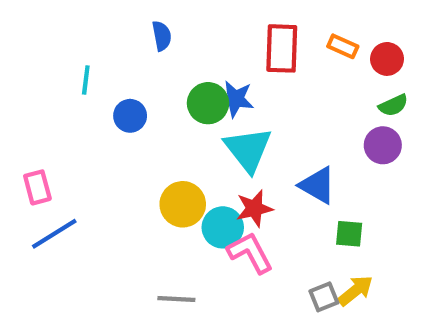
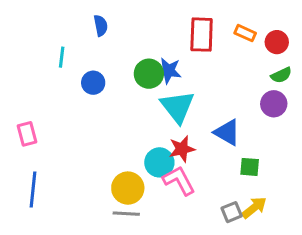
blue semicircle: (162, 36) -> (101, 26), moved
yellow circle: (183, 204) -> (128, 188), moved
blue line: (54, 234) -> (33, 190), moved, turned -52

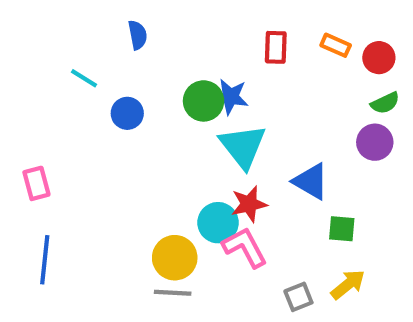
red rectangle: (202, 35) -> (276, 47), size x0.7
cyan line: (62, 57) -> (84, 78), turned -65
gray square: (232, 212) -> (298, 297), moved

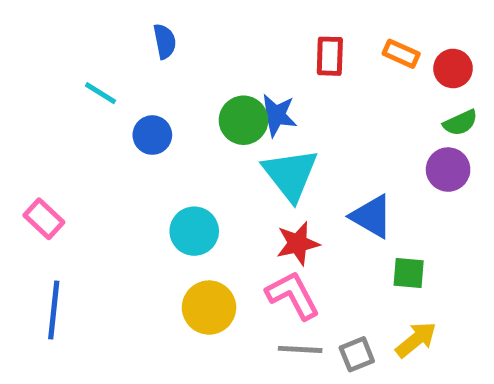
pink rectangle: (36, 183) -> (44, 219), turned -32
cyan circle: (218, 223) -> (194, 231), moved
gray line: (173, 293) -> (300, 349), moved

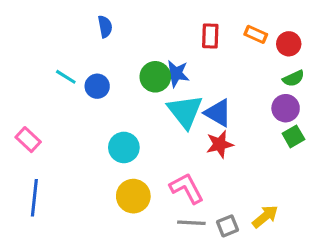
cyan line: (101, 93) -> (66, 77), moved
blue triangle: (372, 216) -> (218, 113), moved
red star: (298, 243) -> (220, 144), moved
green square: (409, 273) -> (293, 136), moved, turned -35

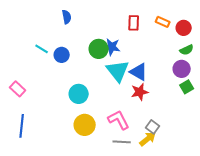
yellow arrow: (265, 217) -> (148, 139), moved
gray square: (227, 226) -> (153, 127), moved, turned -32

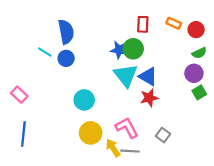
blue semicircle: (67, 17) -> (66, 32), moved, size x1.6
green circle: (99, 49) -> (133, 49), moved
yellow arrow: (148, 139) -> (113, 148), moved, turned -84

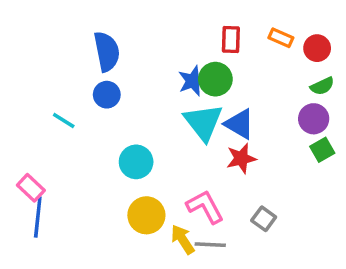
blue star: (119, 50) -> (193, 81), turned -30
cyan line: (45, 52) -> (64, 121), moved
pink rectangle: (19, 95) -> (31, 188), moved

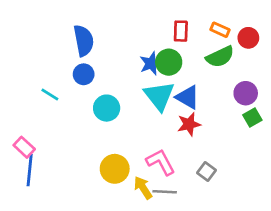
green semicircle: (322, 86) -> (220, 57), moved, size x1.5
cyan circle: (136, 162) -> (107, 108), moved

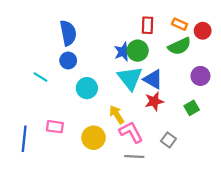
green square: (252, 117) -> (192, 108), moved
pink rectangle: (24, 147) -> (55, 127), moved, turned -35
yellow arrow: (143, 188) -> (117, 115), moved

